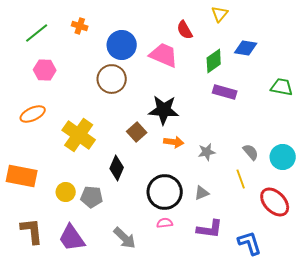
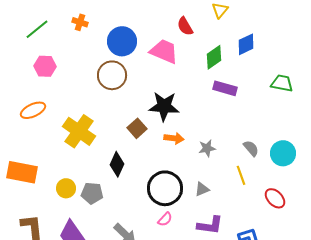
blue diamond: (246, 48) -> (246, 44), turned -35
red ellipse: (275, 202) -> (275, 198), size x0.7
pink semicircle: (165, 223) -> (165, 219), turned 140

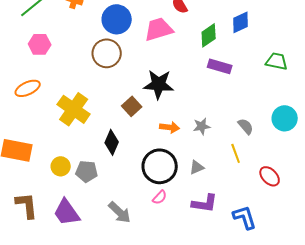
pink trapezoid: (164, 51) -> (159, 29), turned -40
orange arrow: (174, 138) -> (170, 127), moved
cyan circle: (283, 153) -> (285, 118), moved

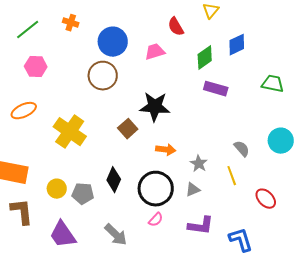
pink trapezoid: (159, 29) -> (155, 52), size x0.7
gray star: (202, 126) -> (199, 164), moved, turned -30
black diamond: (112, 142) -> (114, 180), moved
brown L-shape: (27, 205) -> (22, 212), moved

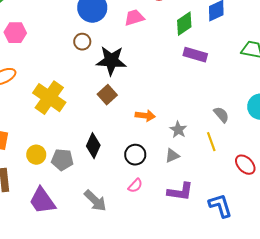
brown circle: (103, 76) -> (82, 42), size x0.6
black star: (155, 107) -> (111, 61), moved
black circle: (156, 189) -> (135, 155), size x0.6

